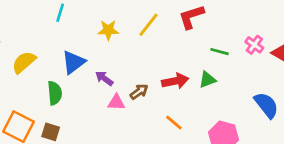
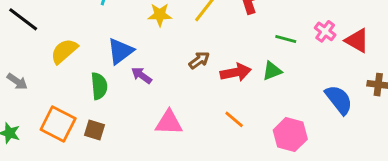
purple arrow: (104, 78) -> (142, 75), moved
brown arrow: (139, 92) -> (199, 60), moved
pink triangle: (116, 102) -> (169, 122), moved, size x1.4

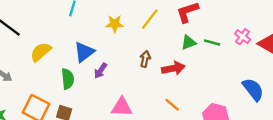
brown arrow: (199, 60) -> (145, 59), turned -42
green triangle: (272, 71) -> (189, 43), moved
purple arrow: (142, 75) -> (101, 71), turned -91

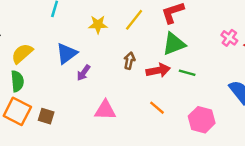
green triangle: (189, 43) -> (174, 44), size x1.5
green line: (212, 43) -> (187, 73), moved
green semicircle: (68, 79) -> (17, 81), moved

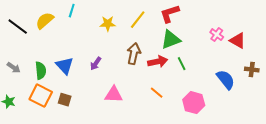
yellow semicircle: (22, 53) -> (45, 21), moved
blue triangle: (67, 53) -> (65, 66), moved, turned -36
brown arrow: (129, 61) -> (134, 54), size x1.5
green line: (187, 73) -> (182, 64), turned 48

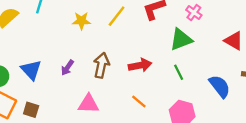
pink cross: (217, 35) -> (194, 13), moved
green triangle: (171, 40) -> (181, 39), moved
brown arrow: (134, 54) -> (101, 65), moved
green line: (182, 64) -> (179, 72), moved

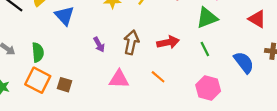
purple arrow: (67, 68) -> (99, 45), turned -64
blue triangle: (31, 70) -> (64, 16), moved
orange line: (139, 102) -> (158, 77), moved

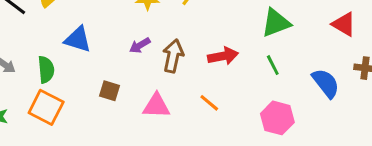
blue triangle: (64, 16) -> (78, 39), moved, turned -30
purple arrow: (99, 45) -> (140, 45), moved, turned 88
brown square: (64, 85) -> (110, 91), moved

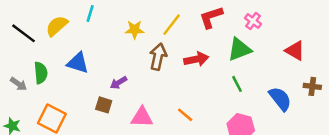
purple arrow: (140, 45) -> (118, 83), moved
brown arrow: (173, 56) -> (158, 57), moved
red arrow: (223, 56) -> (196, 59), moved
green semicircle: (46, 70) -> (41, 73), moved

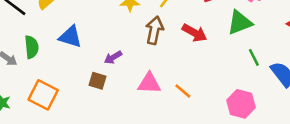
red arrow: (196, 59) -> (194, 33), turned 40
green line: (237, 84) -> (254, 57), moved
pink triangle: (142, 117) -> (149, 83), moved

